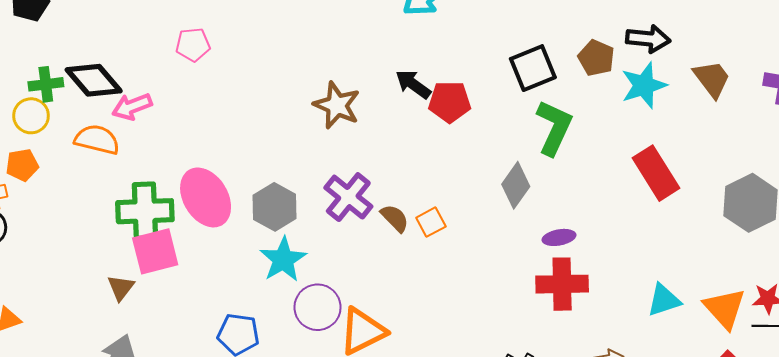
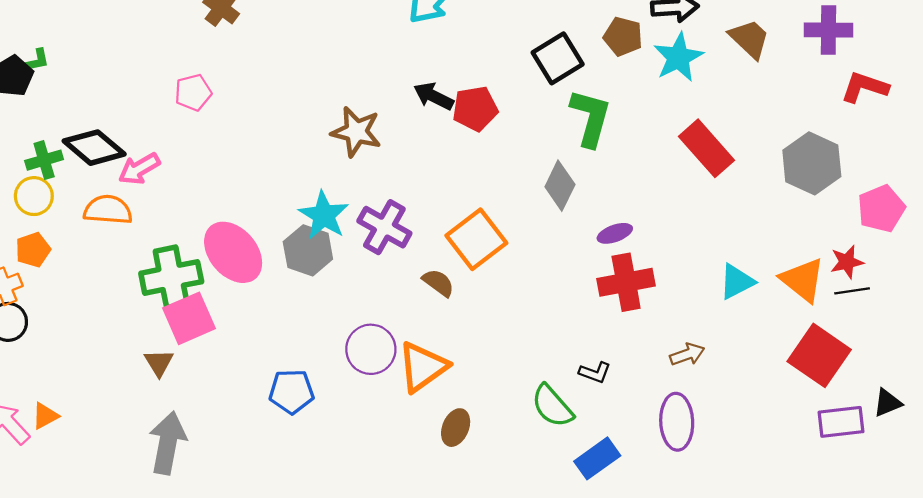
brown semicircle: (395, 218) -> (438, 283), moved
orange square: (431, 222) -> (476, 239), size x1.8
cyan star: (283, 259) -> (324, 215), moved

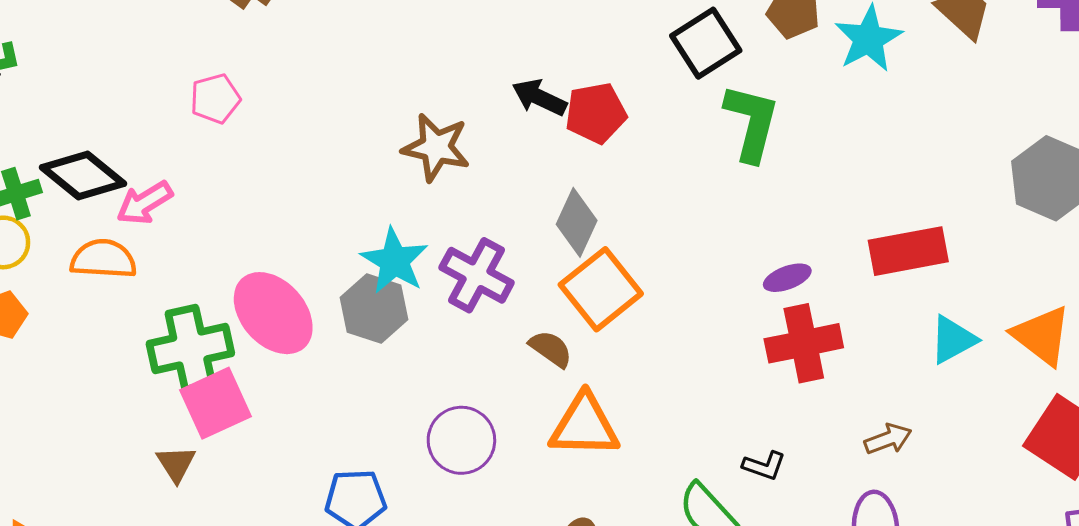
red rectangle: (706, 148) -> (908, 251), moved, turned -58
gray diamond: (560, 186) -> (577, 222), moved
orange triangle: (423, 367) -> (584, 426), moved, turned 38

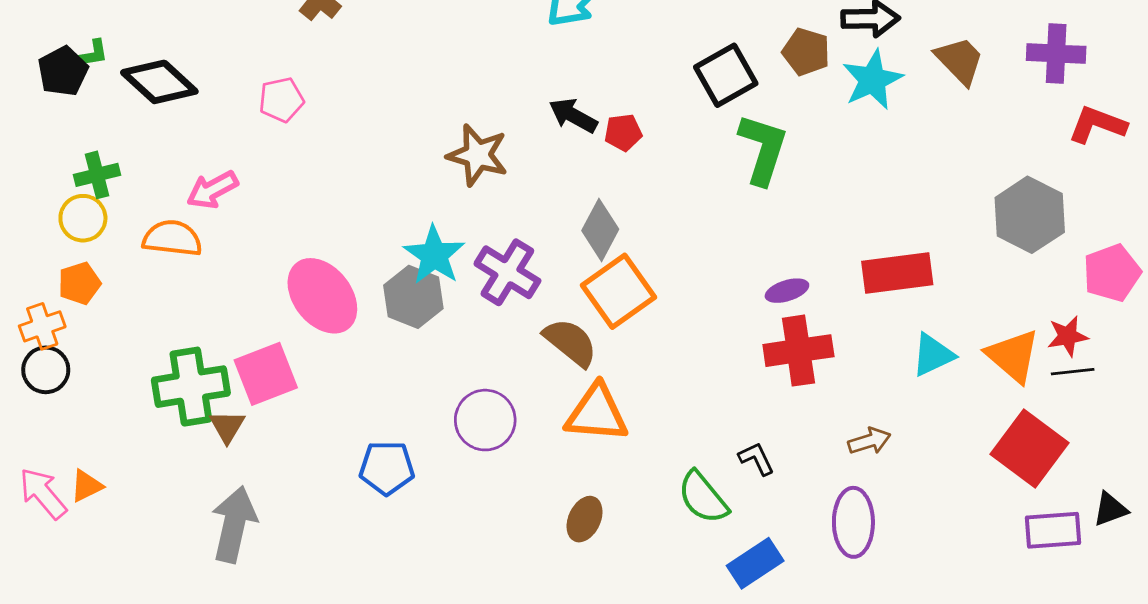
red pentagon: (596, 113) -> (623, 132), size x0.7
black diamond: (83, 175) -> (159, 82), moved
green cross: (190, 349) -> (191, 387), moved
brown semicircle: (551, 349) -> (570, 342), size x1.4
black L-shape: (764, 466) -> (756, 459), turned -138

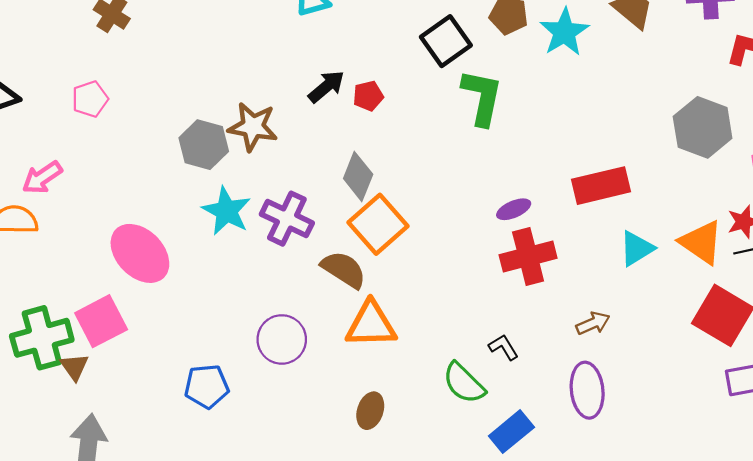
black arrow: (573, 116) -> (326, 87), turned 117
gray hexagon: (413, 297) -> (204, 145), moved

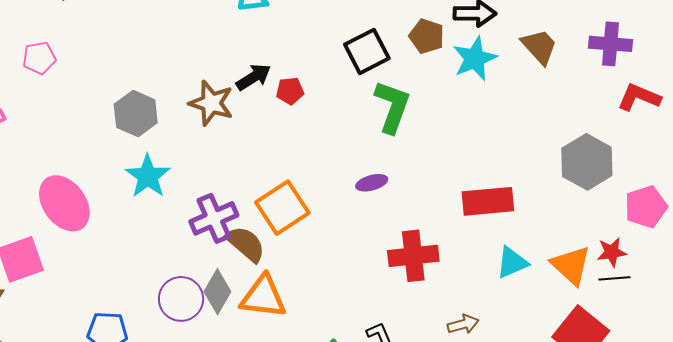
brown star: (253, 127) -> (211, 103), moved
gray diamond: (358, 176) -> (217, 292), moved
purple ellipse: (514, 209) -> (372, 183), moved
purple cross: (287, 219) -> (214, 218), moved, turned 33

